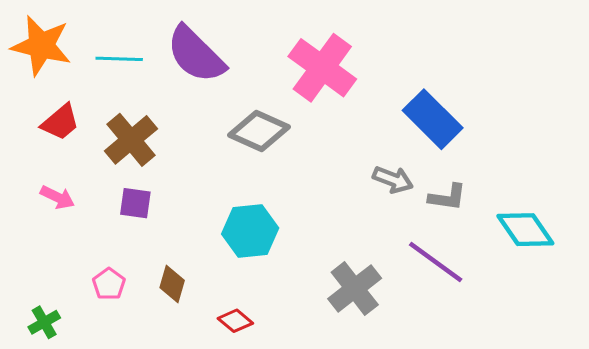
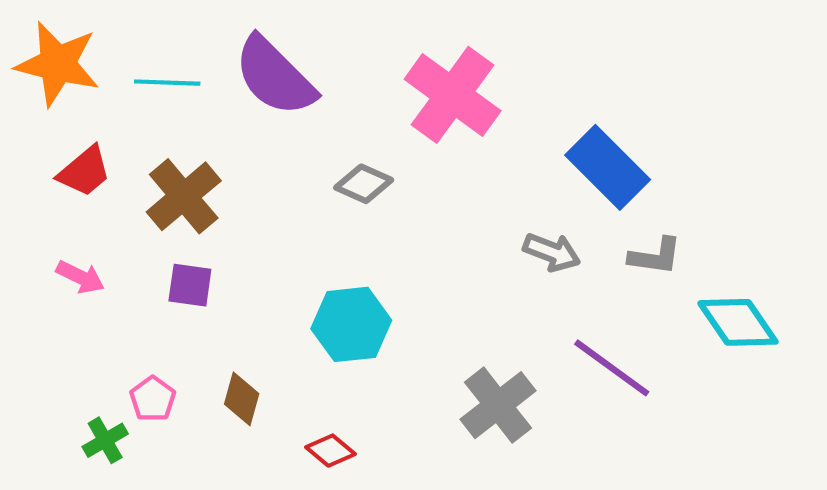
gray diamond: (259, 131) -> (364, 184), size x0.7
gray L-shape: (447, 197) -> (655, 256), moved
green cross: (44, 322) -> (105, 440), moved

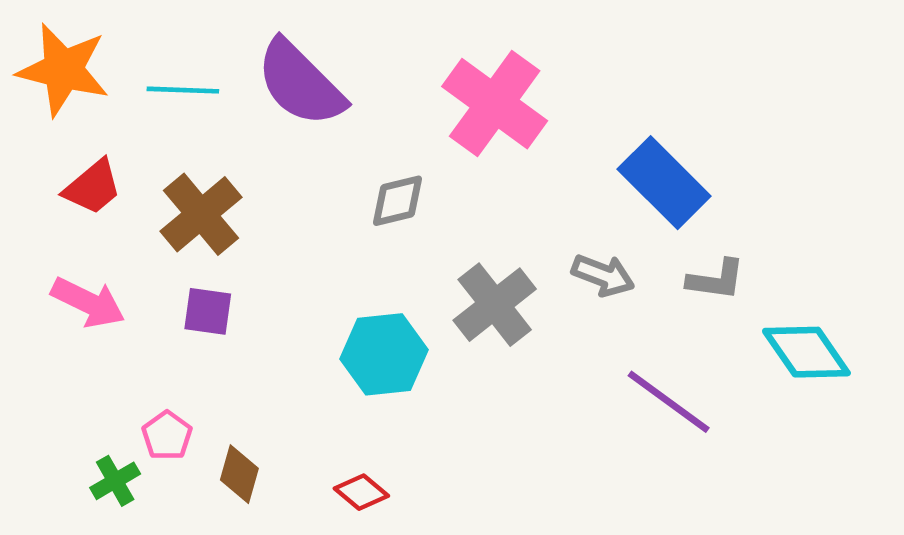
gray diamond: (364, 184) -> (398, 201), turned -38
pink arrow: (80, 277) -> (88, 302), size x1.4
brown diamond: (242, 399) -> (239, 474), moved
gray cross: (498, 405) -> (495, 305), moved

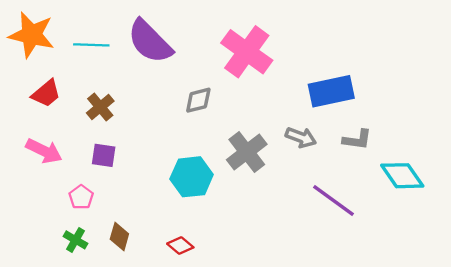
blue rectangle: (664, 183) -> (331, 91), turned -57
brown cross: (201, 214) -> (100, 107), size x0.7
pink pentagon: (167, 436) -> (81, 197), moved
green cross: (115, 481) -> (76, 240), moved, turned -30

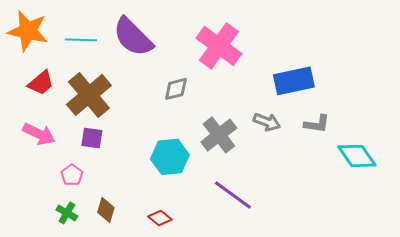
brown cross: (100, 107) -> (89, 95), size x1.8
purple line: (334, 200) -> (233, 195), moved

